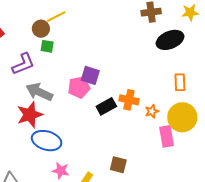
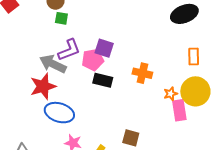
purple L-shape: (23, 64) -> (69, 50), moved
black rectangle: (106, 106) -> (103, 80), moved, turned 42
orange star: (152, 111) -> (171, 94), moved

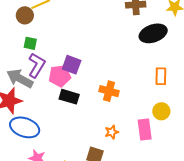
green square: (61, 18) -> (30, 43), moved
purple L-shape: (69, 50) -> (37, 65), turned -40
yellow circle: (195, 91) -> (161, 111), size x0.6
orange star: (171, 94) -> (112, 132), moved

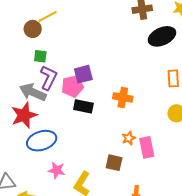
purple square: (72, 65) -> (83, 74), turned -30
blue ellipse: (25, 127) -> (42, 141), turned -32
pink rectangle: (145, 130) -> (147, 147), moved

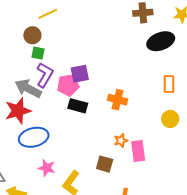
brown circle: (33, 29) -> (32, 35), moved

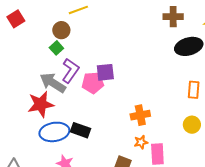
green square: (38, 53) -> (56, 48), moved, turned 32
orange cross: (118, 100) -> (140, 115), moved, turned -30
black rectangle: (78, 106) -> (80, 130), moved

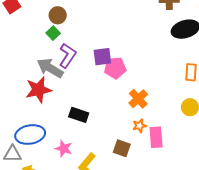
pink pentagon: (93, 83) -> (115, 68), moved
orange cross: (140, 115) -> (138, 99), turned -30
blue ellipse: (54, 132) -> (30, 135), moved

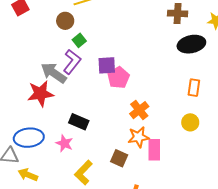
green square: (53, 33) -> (79, 40), moved
pink pentagon: (115, 68) -> (119, 78), turned -30
orange star: (139, 126) -> (138, 137), size x1.5
pink star: (64, 149) -> (64, 143), moved

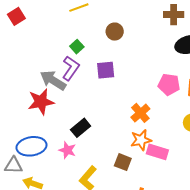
brown circle: (65, 21) -> (115, 32), moved
pink pentagon: (119, 78) -> (169, 84), moved, turned -30
black rectangle: (79, 122) -> (81, 128), turned -60
pink rectangle: (154, 150) -> (157, 152), turned -70

